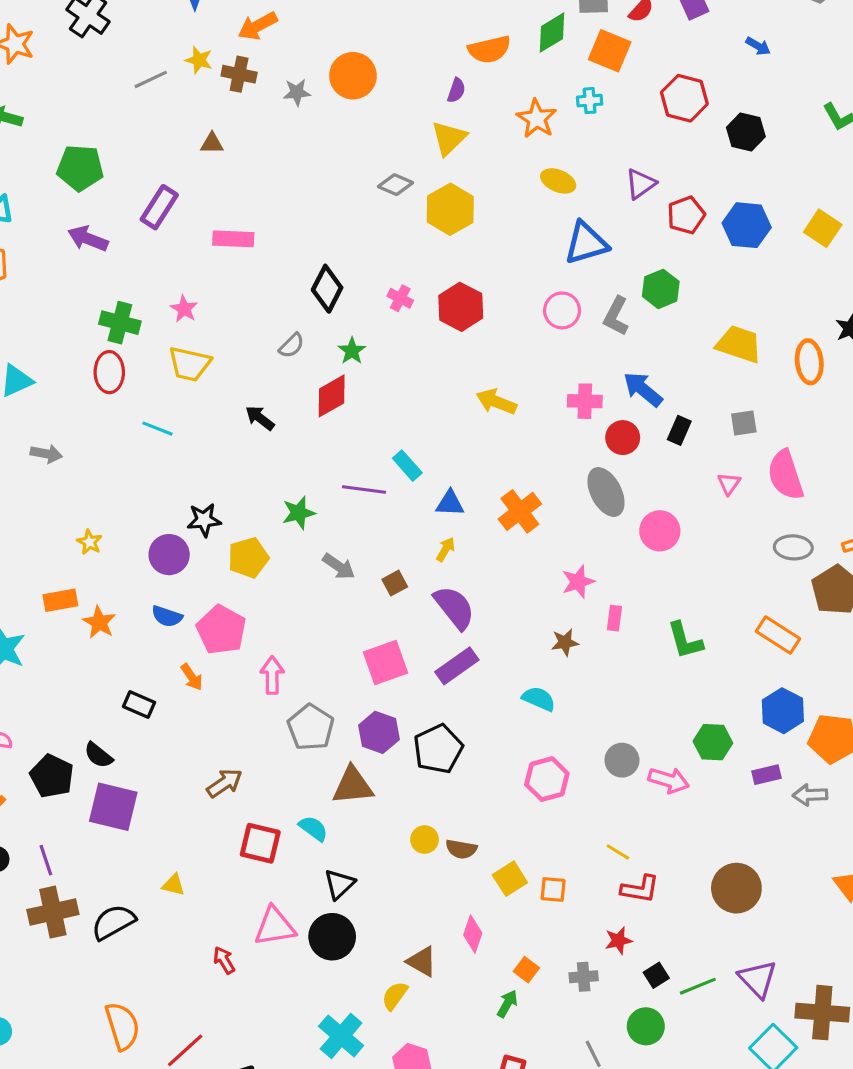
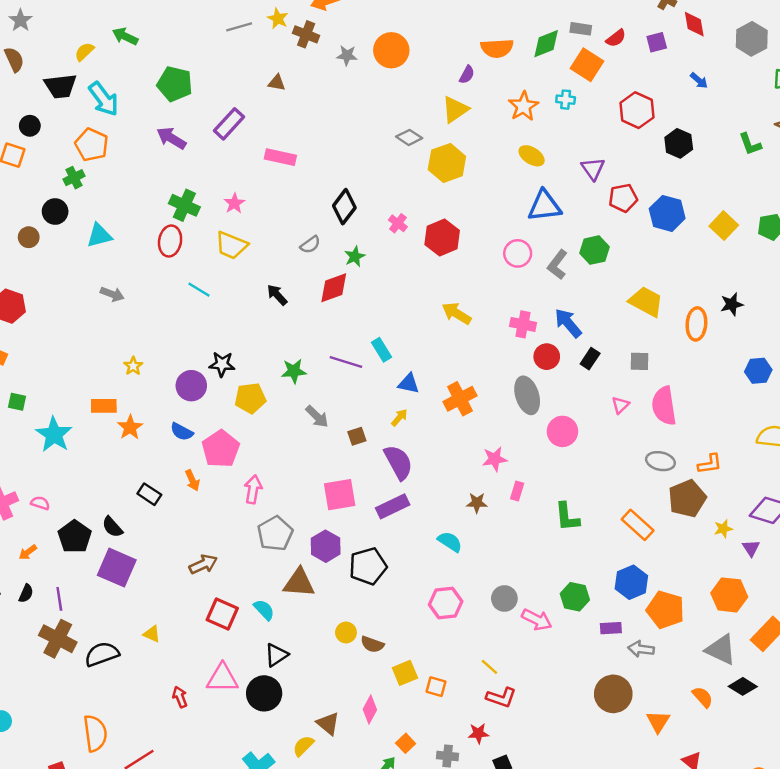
purple triangle: (641, 184) -> (593, 169), turned -40
brown circle: (736, 888) -> (613, 694), moved
brown cross: (53, 912) -> (58, 639), turned 30

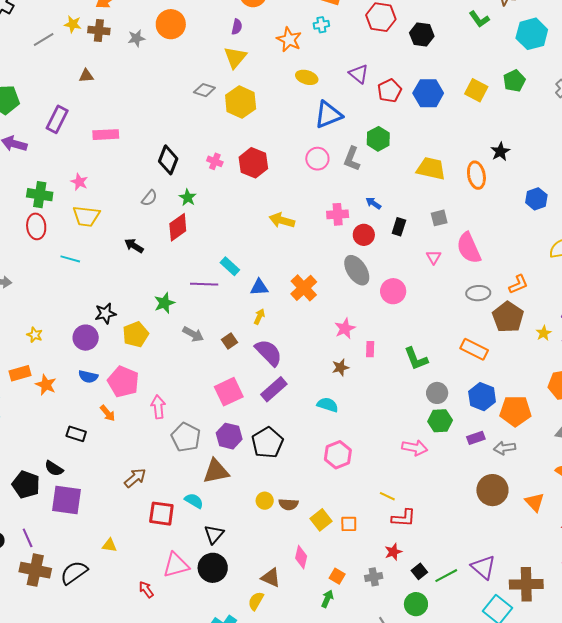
blue arrow: (568, 323) -> (373, 203), size x0.6
gray circle: (504, 598) -> (437, 393), moved

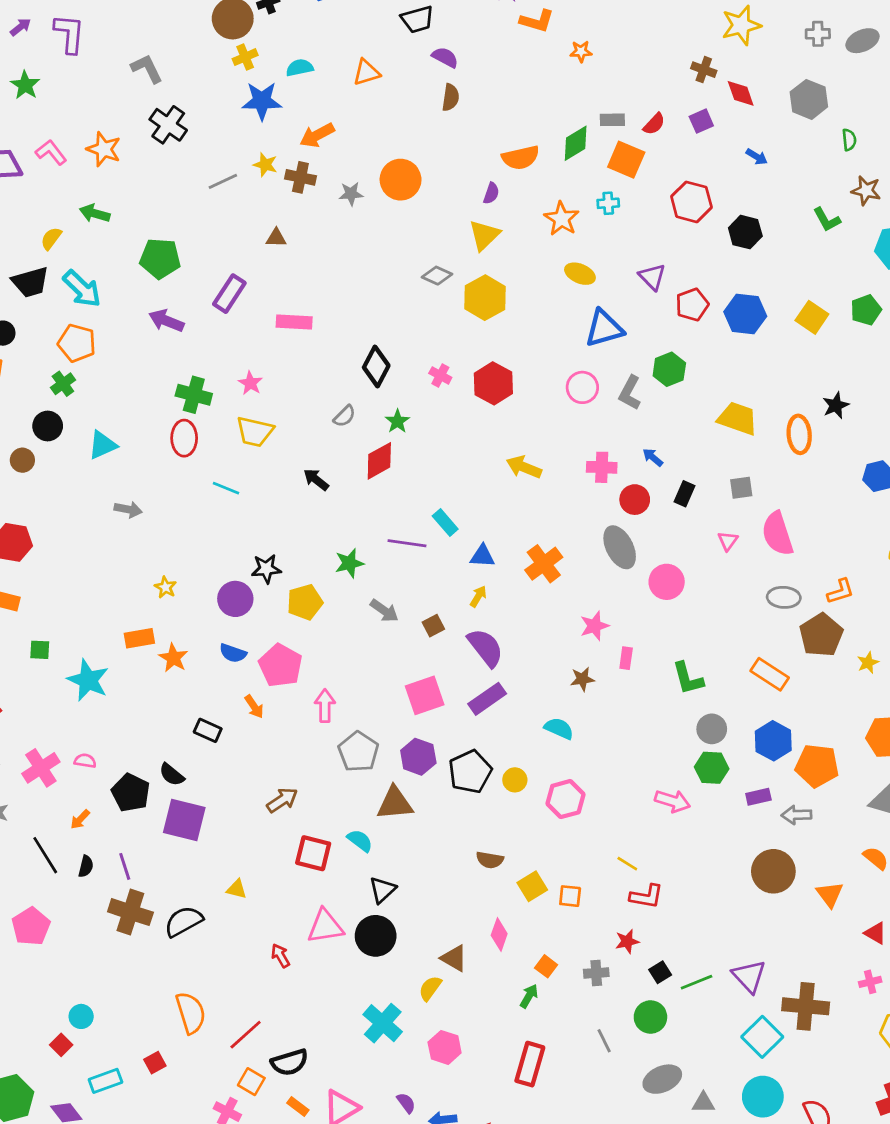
yellow circle: (265, 501) -> (515, 780), moved

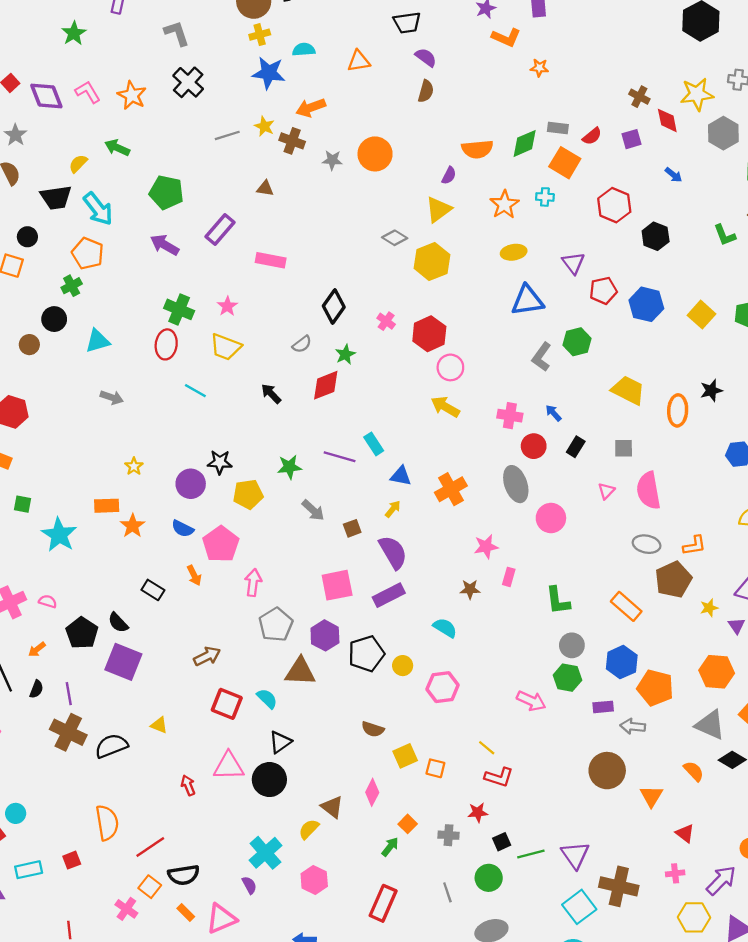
yellow star: (741, 25) -> (697, 94), moved
yellow ellipse: (580, 274) -> (514, 252), turned -40
pink circle: (582, 387) -> (450, 367), moved
purple semicircle: (406, 1103) -> (249, 885), moved

